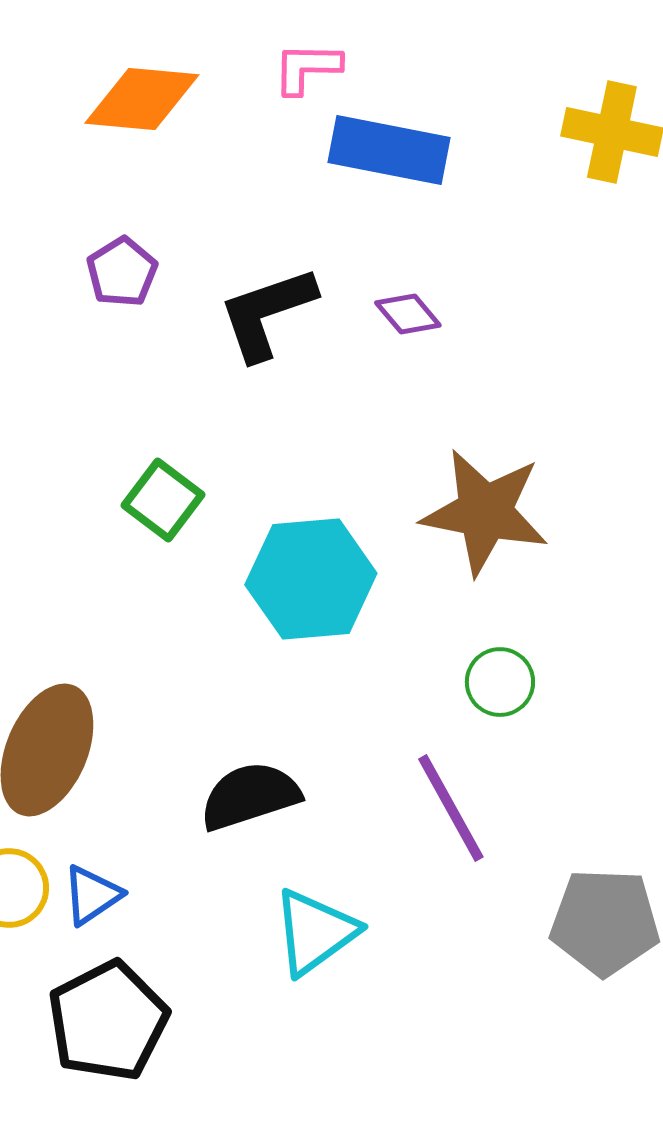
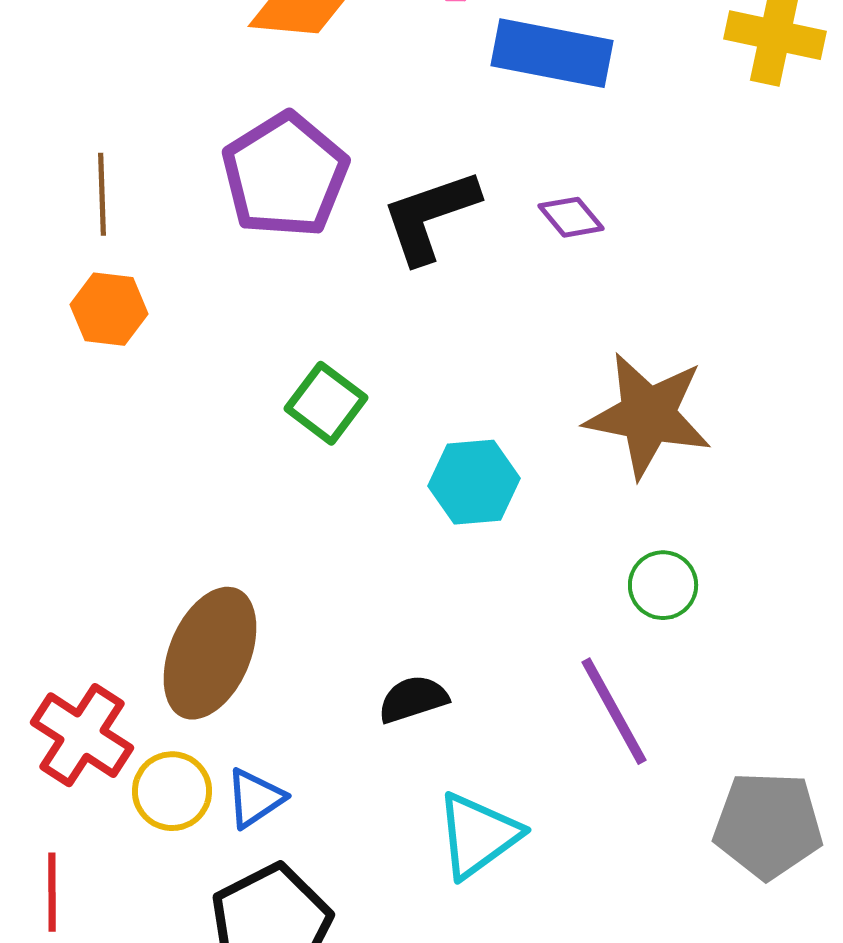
purple pentagon: (122, 272) -> (285, 175), size x1.8
cyan hexagon: (311, 579) -> (474, 482), size x0.7
black semicircle: (250, 796) -> (413, 699), size x0.7

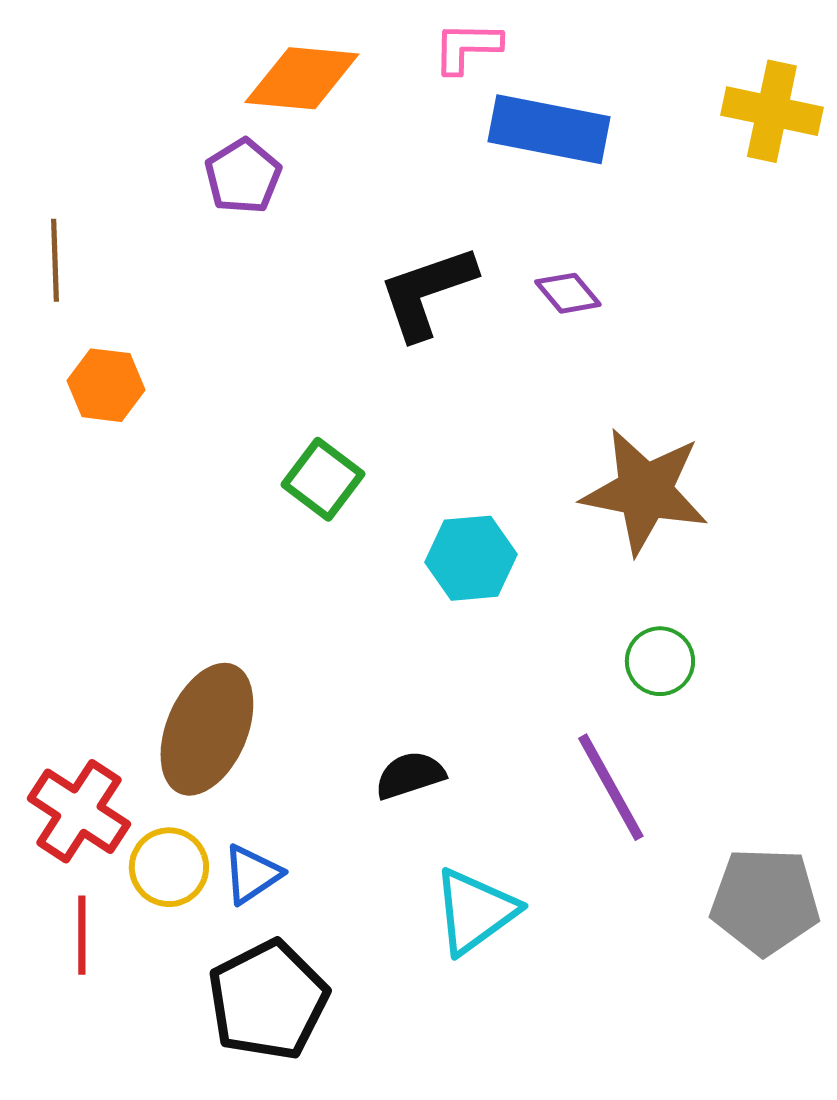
purple pentagon: (285, 175) -> (243, 176), moved, size x0.6
brown line: (102, 194) -> (55, 260), moved
red line: (52, 892) -> (82, 935), moved

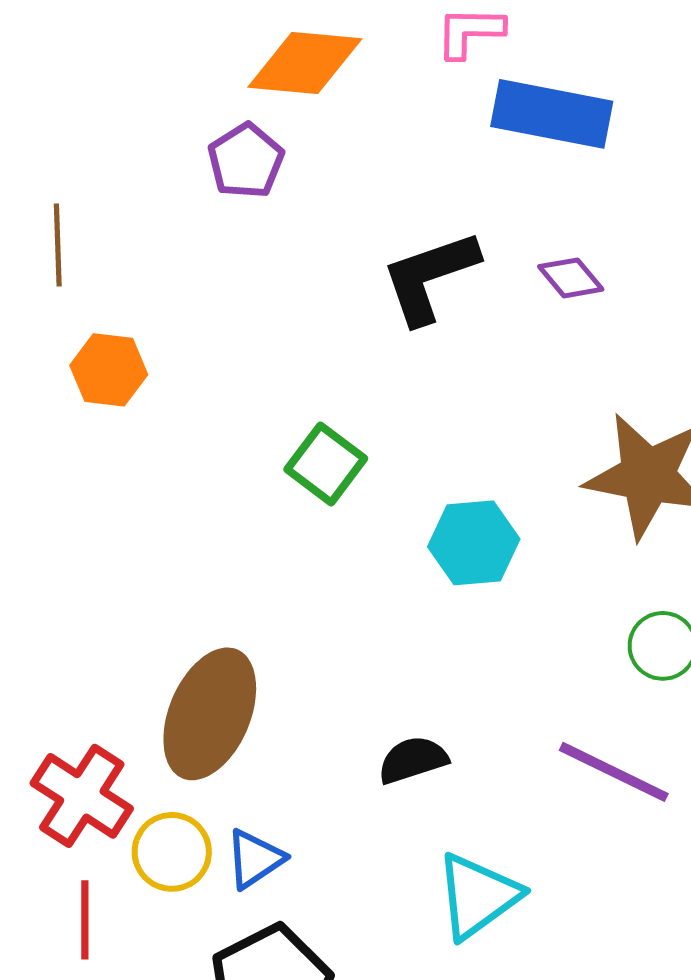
purple line: (611, 787) -> (614, 772), turned -35

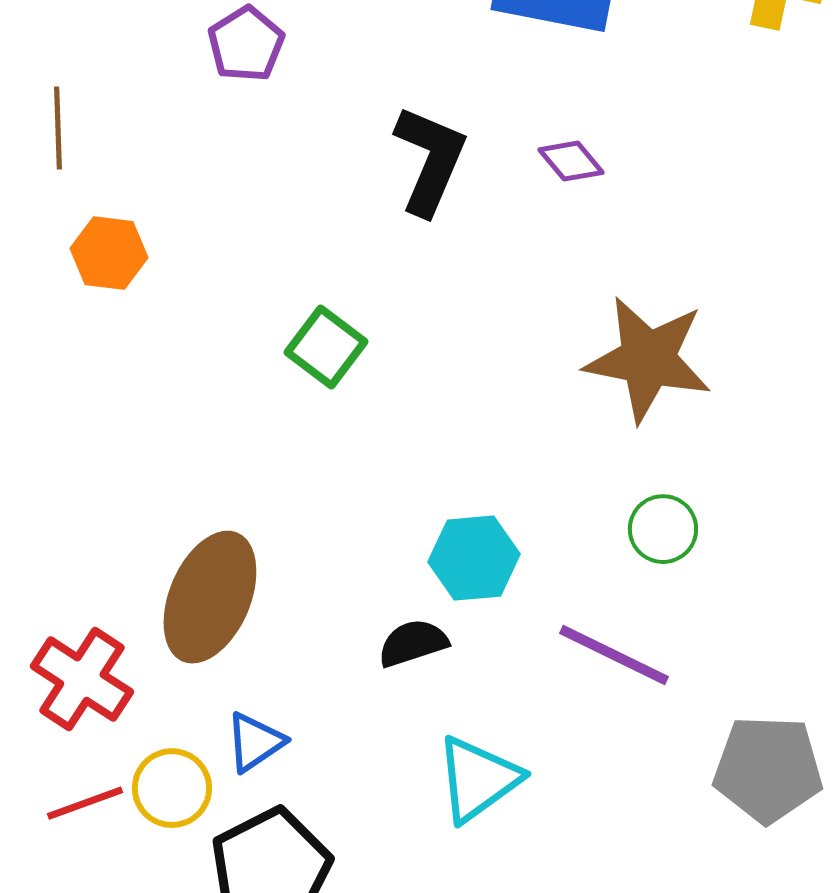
black L-shape: (430, 277) -> (430, 160), turned 132
cyan hexagon: (474, 543) -> (474, 558), moved
yellow circle: (172, 852) -> (172, 788), moved
red line: (85, 920) -> (85, 803), turned 70

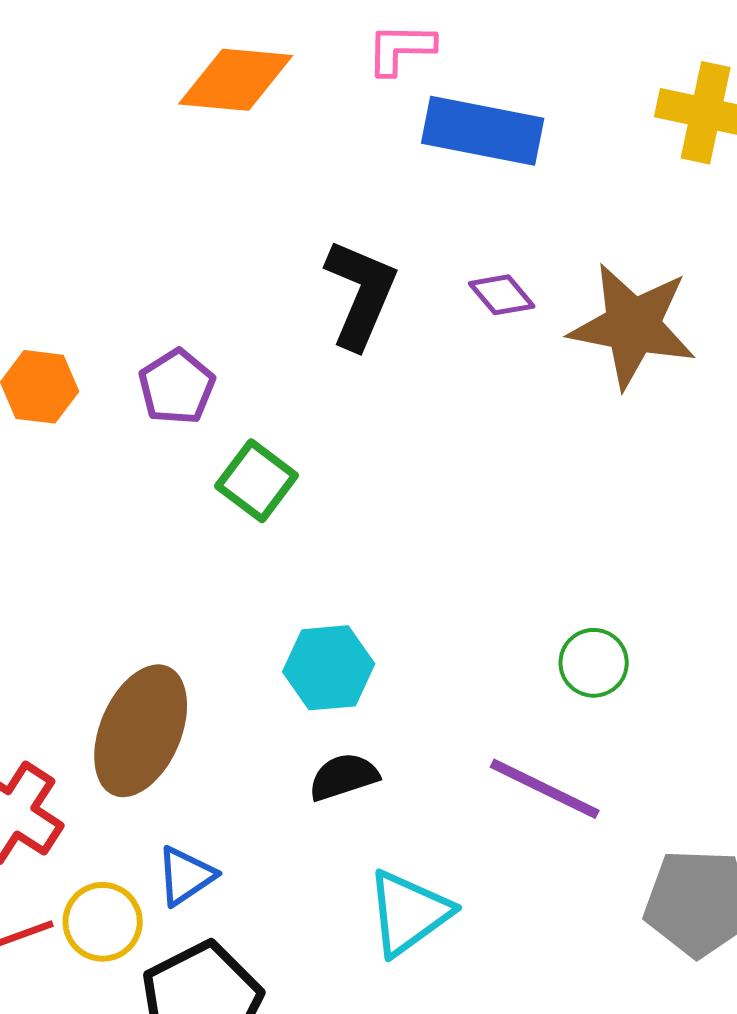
purple pentagon: (246, 44) -> (177, 387), moved
brown star: (648, 359) -> (633, 326), moved
cyan hexagon: (474, 558) -> (329, 668), moved

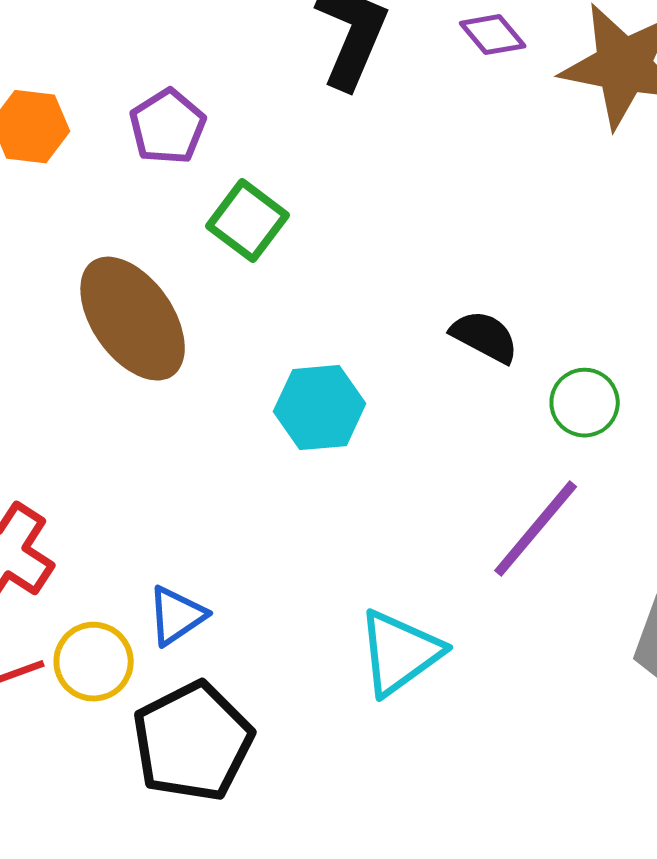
brown ellipse: (141, 731) -> (133, 319), moved, turned -58
black semicircle: (344, 777) -> (485, 337), moved, turned 46
purple line: (545, 789) -> (536, 529), turned -76

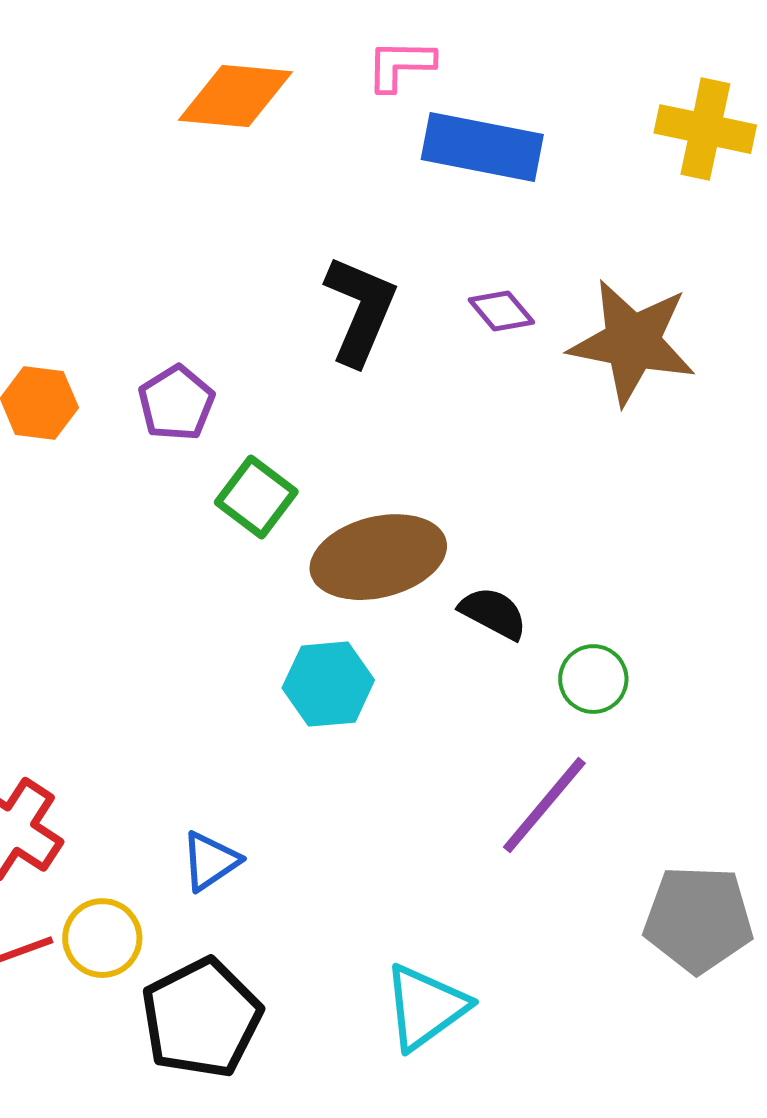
brown ellipse: (133, 319) -> (378, 557), moved, turned -69
blue triangle: (177, 616) -> (210, 861), moved
cyan triangle: (400, 653) -> (425, 1007), moved

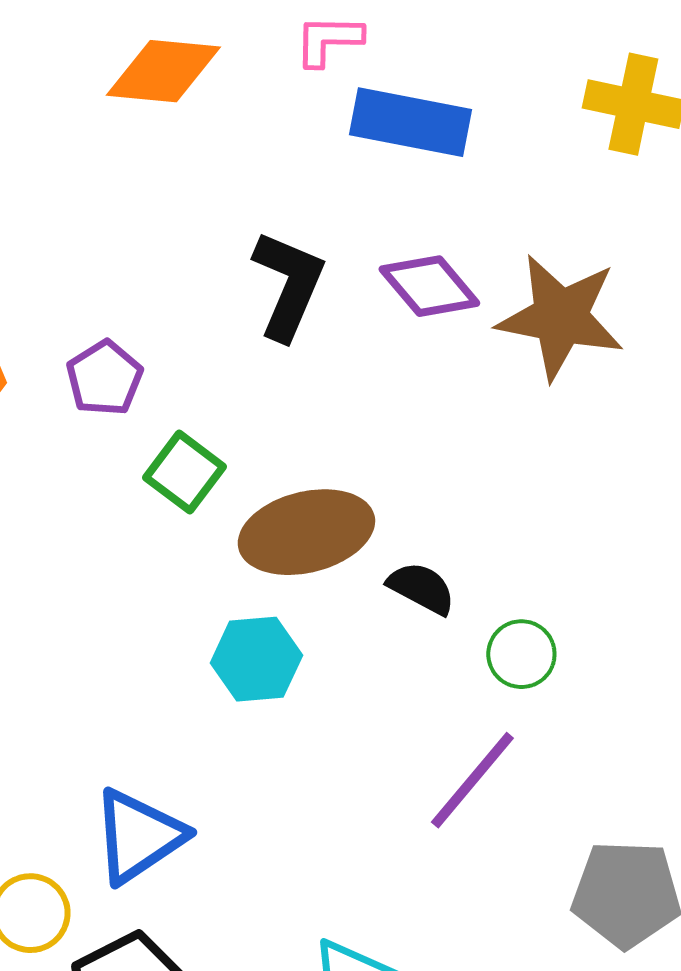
purple diamond: (501, 311) -> (429, 286), size x1.5
blue triangle: (210, 861) -> (138, 836), size x1.6

